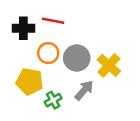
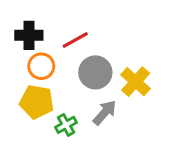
red line: (53, 21) -> (75, 40), moved, turned -40
orange circle: (48, 53) -> (41, 66), moved

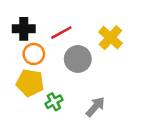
yellow cross: (136, 82) -> (110, 38), moved
gray arrow: (105, 113) -> (95, 107), moved

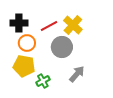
yellow cross: (110, 38) -> (73, 25), moved
gray arrow: (95, 107) -> (77, 74), moved

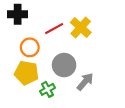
black cross: (19, 23) -> (18, 14), moved
gray circle: (62, 47) -> (64, 65), moved

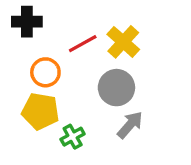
gray circle: (64, 65) -> (116, 88), moved

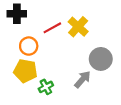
gray circle: (116, 88) -> (101, 59), moved

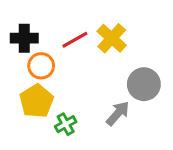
black cross: (17, 14) -> (24, 38), moved
yellow pentagon: (25, 71) -> (37, 101), turned 30

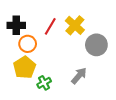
red line: (75, 40) -> (50, 26), turned -30
gray circle: (144, 84) -> (96, 45), moved

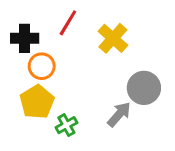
red line: (50, 26) -> (68, 23), moved
gray circle: (96, 45) -> (144, 88), moved

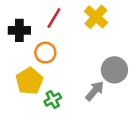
yellow cross: (113, 38) -> (96, 17), moved
orange circle: (42, 66) -> (45, 53), moved

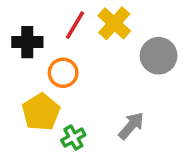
yellow cross: (96, 17) -> (114, 23), moved
gray circle: (114, 70) -> (159, 56), moved

